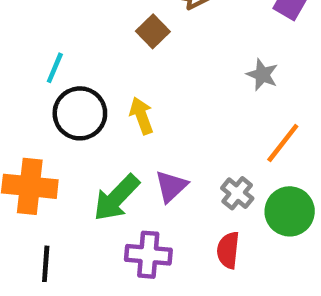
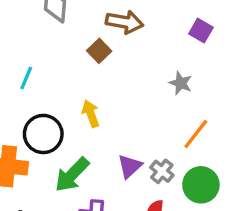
black circle: (80, 113) -> (43, 134), moved
purple triangle: (171, 186) -> (130, 166), moved

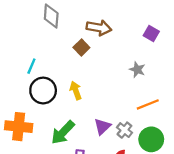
black circle: (43, 134) -> (43, 91), moved
orange line: (196, 134) -> (148, 104), turned 30

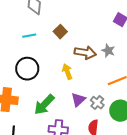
brown arrow: (99, 28) -> (85, 53), moved
cyan line: (31, 66) -> (29, 36), moved, turned 56
yellow arrow: (76, 91) -> (67, 72), moved

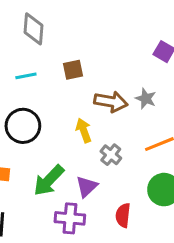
brown square: (60, 32) -> (73, 70), turned 32
purple triangle: (78, 100) -> (87, 187), moved
gray cross: (97, 103) -> (111, 155), moved

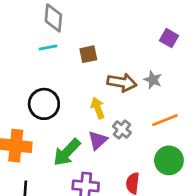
cyan line: (26, 76) -> (48, 47), moved
purple triangle: (87, 187) -> (98, 140), moved

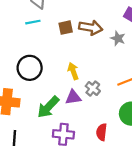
gray star: (153, 80) -> (118, 38), moved
brown arrow: (122, 82) -> (91, 28), moved
purple triangle: (98, 140) -> (73, 97), turned 35

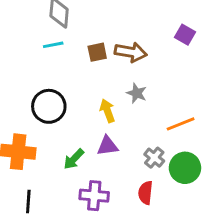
gray star: (118, 38) -> (137, 93), moved
gray cross: (93, 89) -> (154, 158), moved
green arrow: (48, 107) -> (74, 159), size x0.7

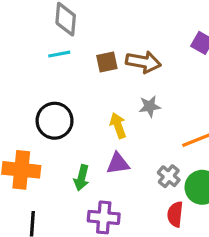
gray star: (137, 93) -> (150, 106), turned -30
green arrow: (74, 159) -> (82, 178), turned -30
red semicircle: (145, 193) -> (175, 214), moved

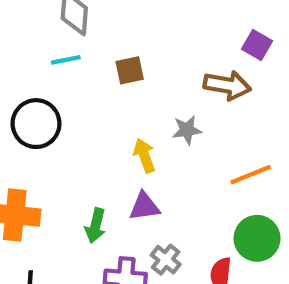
brown arrow: (143, 62) -> (227, 85), moved
black circle: (55, 121) -> (36, 124), moved
gray cross: (169, 176) -> (166, 260), moved

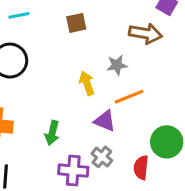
cyan line: (66, 60) -> (19, 15), moved
orange line: (251, 175) -> (129, 97), moved
purple triangle: (144, 206) -> (105, 121), moved, turned 30

